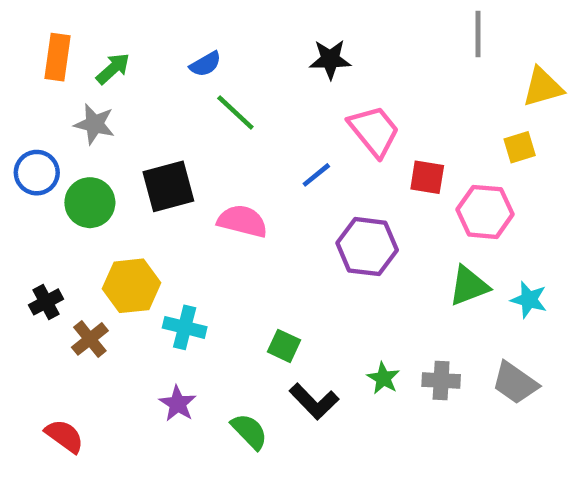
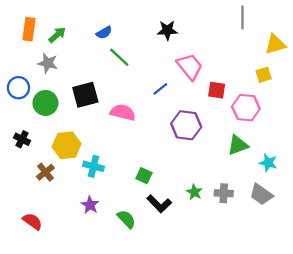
cyan star: (529, 300) -> (268, 163), moved
black cross: (46, 302) -> (22, 139), moved, turned -35

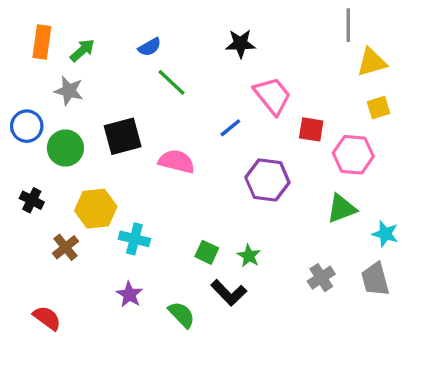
yellow triangle: (275, 44) -> (372, 62), moved
green star: (194, 192) -> (249, 256), moved
gray cross: (224, 193) -> (321, 278), turned -36
gray trapezoid: (261, 194) -> (375, 279), turned 40

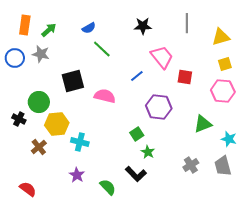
gray line: (348, 25) -> (187, 23), moved
blue circle: (27, 126) -> (15, 58), moved
green circle: (65, 148) -> (39, 102), moved
pink hexagon: (353, 155) -> (223, 91), moved
green square: (207, 252) -> (137, 134), moved, turned 32

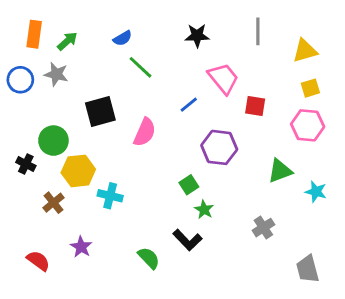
pink semicircle: (105, 96) -> (145, 132), turned 100
gray trapezoid: (223, 166) -> (308, 269), moved
purple star: (77, 175) -> (81, 247), moved

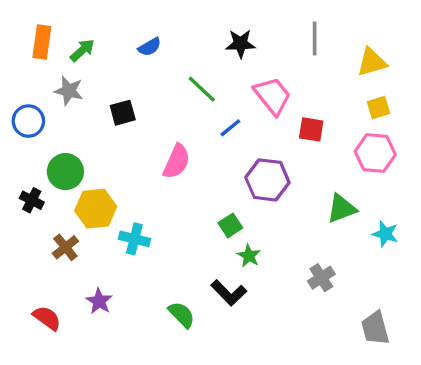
green line: (140, 67) -> (202, 89), moved
blue circle: (20, 80) -> (28, 121), moved
black square: (100, 112) -> (123, 113), moved, size x0.7

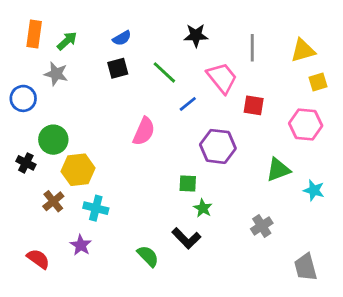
gray line: (315, 39) -> (252, 48), moved
yellow square: (379, 108) -> (318, 82), moved
black square: (123, 113) -> (118, 68), moved
green square: (230, 225) -> (188, 183), turned 36
cyan cross: (134, 239) -> (96, 208), moved

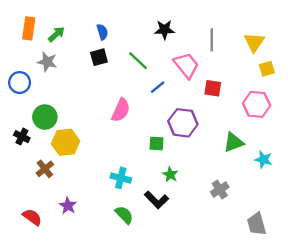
blue semicircle: (122, 38) -> (102, 32), turned -77
yellow triangle: (303, 50) -> (254, 42), turned -40
green square: (188, 183) -> (156, 143), moved
cyan cross: (96, 208) -> (121, 178), moved

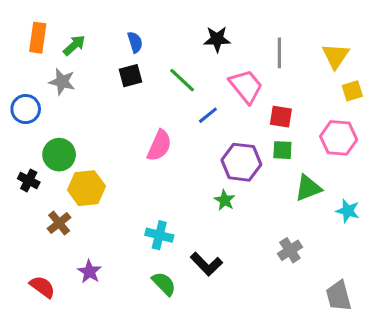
green square: (156, 143) -> (282, 150), moved
green star: (170, 175) -> (225, 200), moved

